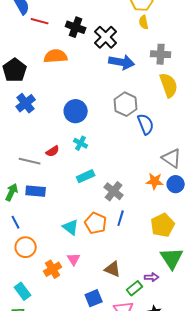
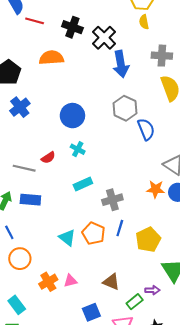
blue arrow: (122, 62) -> (121, 64), turned 70
gray cross: (114, 191) -> (112, 200), turned 36
yellow pentagon: (163, 225) -> (148, 240), moved
pink triangle: (74, 259) -> (70, 281), moved, turned 48

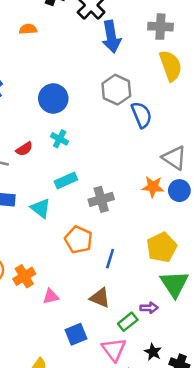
orange semicircle: (51, 58) -> (28, 29), size x0.6
blue line: (120, 228) -> (110, 259), moved
cyan triangle: (67, 238) -> (41, 208), moved
yellow pentagon: (148, 240) -> (162, 247), moved
orange cross: (48, 282) -> (24, 276), moved

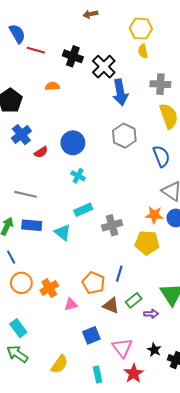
blue semicircle: (142, 115) -> (161, 156), moved
red semicircle: (24, 149) -> (41, 152), moved
orange pentagon: (78, 240) -> (93, 283), moved
yellow pentagon: (162, 247) -> (147, 243), moved, turned 30
green rectangle: (128, 322) -> (134, 300), moved

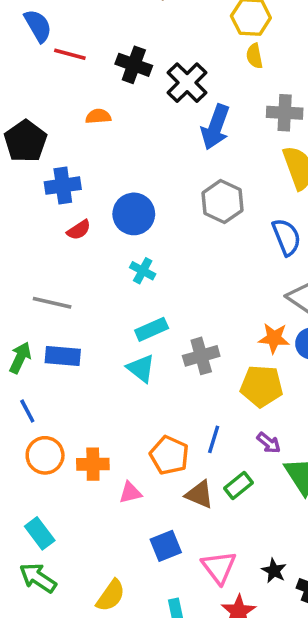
blue arrow: (120, 92) -> (215, 127), turned 30
blue cross: (21, 135) -> (63, 186), moved, turned 30
cyan triangle: (63, 232) -> (141, 368), moved
orange cross: (49, 288) -> (93, 464), turned 30
purple arrow: (151, 314) -> (269, 443), moved, turned 40

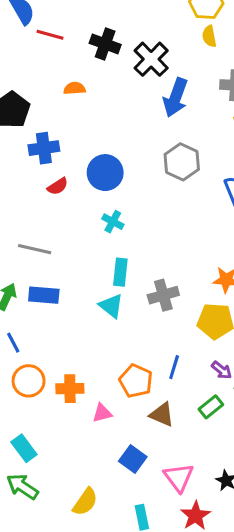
cyan rectangle: (152, 329) -> (120, 272), turned -60
green rectangle: (238, 485) -> (211, 407), moved
blue square: (166, 546) -> (133, 459), turned -32

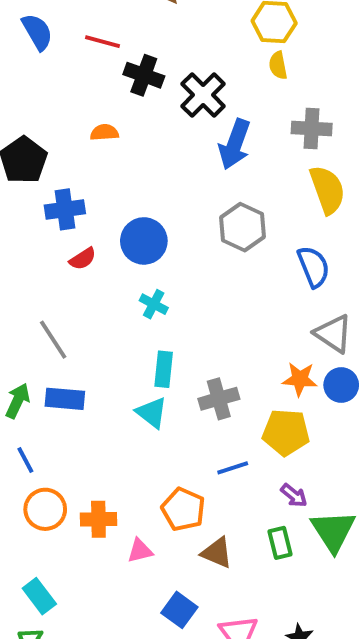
red line: (50, 35) -> (102, 42), moved
gray line: (35, 249) -> (53, 340), turned 44
blue line: (174, 367) -> (233, 468), moved, turned 55
green rectangle: (211, 407) -> (280, 543), turned -65

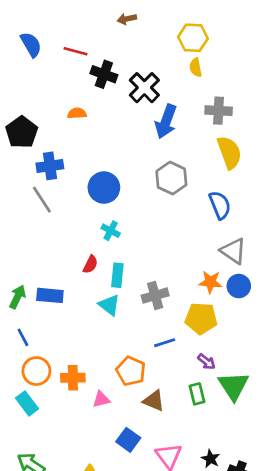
red semicircle: (83, 259) -> (90, 264), moved, turned -30
gray line: (53, 340) -> (42, 200), moved
cyan rectangle: (39, 596) -> (27, 403), moved

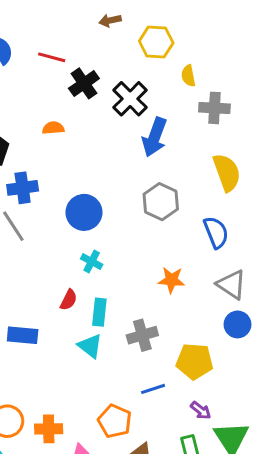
yellow hexagon: (193, 38) -> (156, 42), moved
black cross: (104, 74) -> (84, 83), turned 35
gray cross: (219, 111) -> (214, 108), moved
orange star: (210, 282) -> (171, 280), moved

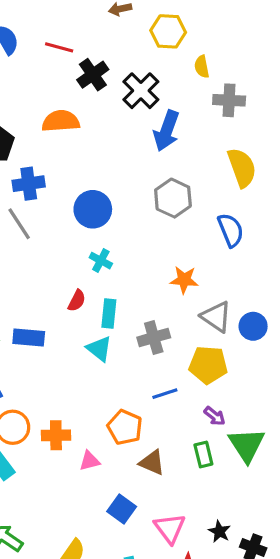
orange semicircle: (53, 128) -> (61, 121), size x1.6
gray triangle: (231, 285) -> (216, 317), moved

